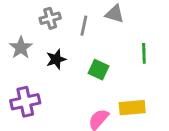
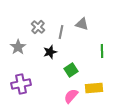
gray cross: (50, 18) -> (38, 27), turned -32
black star: (56, 59) -> (50, 52), moved
green square: (99, 70) -> (71, 70), moved, turned 32

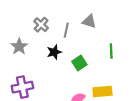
green square: (71, 70) -> (79, 63), moved

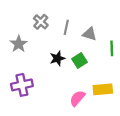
gray triangle: (89, 21) -> (90, 34), moved
black star: (54, 52) -> (57, 58), moved

